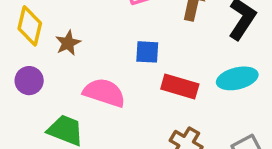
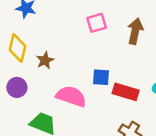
blue square: (147, 52) -> (101, 77), moved

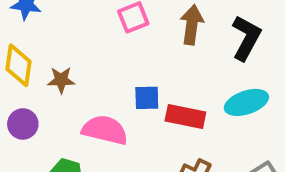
brown star: (45, 60) -> (61, 80), turned 30

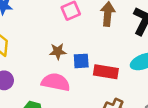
brown star: (61, 80) -> (58, 51), moved

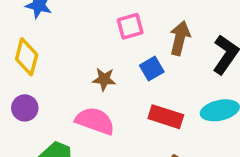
blue square: (81, 61) -> (152, 69), moved, turned -35

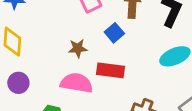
red rectangle: (166, 117) -> (111, 70), moved

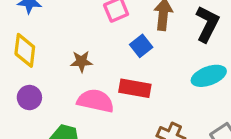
brown star: (78, 48) -> (81, 61), moved

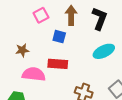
blue square: (141, 46) -> (59, 37), turned -32

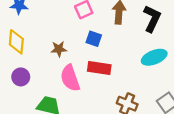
blue square: (59, 37) -> (94, 39), moved
pink semicircle: (34, 74) -> (70, 78), turned -120

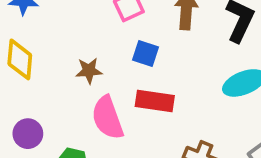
purple circle: (21, 77) -> (28, 134), moved

